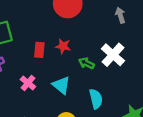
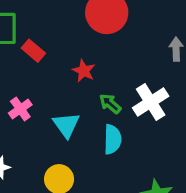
red rectangle: (39, 50) -> (33, 51), moved, turned -70
cyan semicircle: (96, 99) -> (113, 139), moved

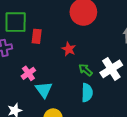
red rectangle: (33, 51) -> (37, 36), turned 56
cyan triangle: (66, 125) -> (44, 90), moved

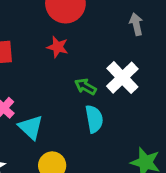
red star: (69, 49) -> (58, 47), moved

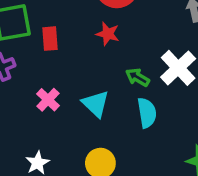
cyan triangle: (31, 127) -> (96, 104), moved

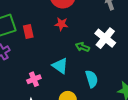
pink cross: (48, 100) -> (34, 79), moved, turned 32
cyan semicircle: (147, 113) -> (92, 79), moved

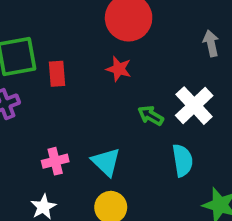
cyan triangle: (60, 66) -> (106, 162), moved
cyan semicircle: (92, 79) -> (182, 160), moved

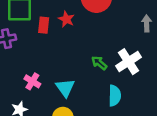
red star: (119, 69) -> (66, 19), moved
pink cross: (55, 161) -> (32, 81), turned 35

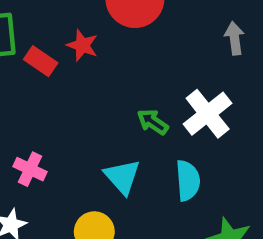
red rectangle: (44, 25) -> (41, 61), turned -56
cyan triangle: (65, 88) -> (122, 177), moved

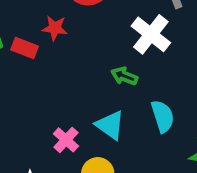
white cross: (208, 114) -> (151, 34), moved
pink cross: (30, 169) -> (66, 140), moved, turned 30

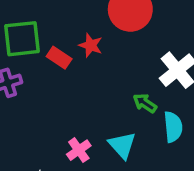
cyan semicircle: (163, 116) -> (173, 127), moved

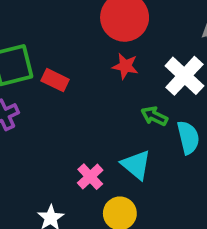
red star: (91, 45) -> (125, 66), moved

